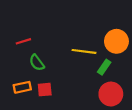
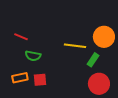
red line: (23, 41) -> (21, 37), turned 40
green semicircle: (37, 63) -> (33, 56), turned -42

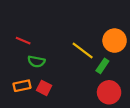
yellow line: (75, 46) -> (83, 50), turned 30
red square: (40, 80) -> (44, 88), turned 32

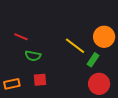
orange rectangle: (22, 86) -> (12, 84), moved
red square: (44, 88) -> (40, 80), turned -32

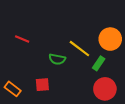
green semicircle: (33, 56) -> (57, 59), moved
orange rectangle: (12, 84) -> (13, 89), turned 49

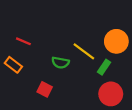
red square: (42, 85) -> (45, 89), turned 32
orange rectangle: (13, 89) -> (13, 65), moved

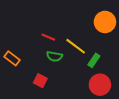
red line: (23, 41) -> (48, 37), moved
orange circle: (116, 41) -> (105, 22), moved

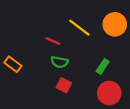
yellow line: (76, 46) -> (79, 28), moved
red square: (40, 81) -> (64, 85), moved

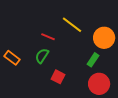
orange circle: (115, 24) -> (104, 38), moved
green semicircle: (59, 62) -> (42, 56), moved, turned 112

